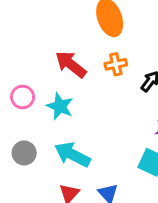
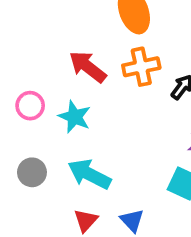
orange cross: (116, 64) -> (141, 67), size x1.4

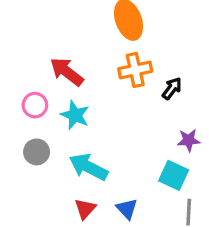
red arrow: (88, 67) -> (67, 72), moved
gray circle: (32, 172) -> (37, 152), moved

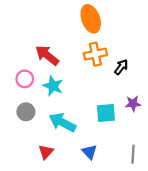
cyan square: (174, 175) -> (106, 113), moved, turned -30
red triangle: (85, 209) -> (46, 152), moved

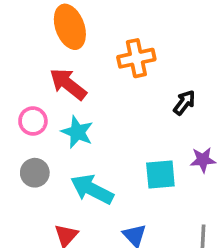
orange ellipse: (91, 19) -> (70, 27), moved
orange cross: (95, 54) -> (136, 58), moved

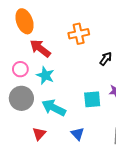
orange ellipse: (70, 27) -> (25, 21), moved
gray circle: (35, 173) -> (21, 98), size x1.5

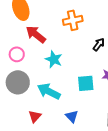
cyan star: (45, 75) -> (54, 59), moved

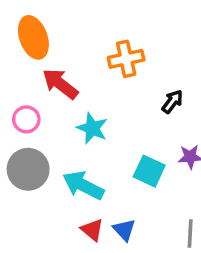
cyan square: (86, 83) -> (149, 171), turned 30
red triangle: (35, 116) -> (92, 230), moved, turned -32

